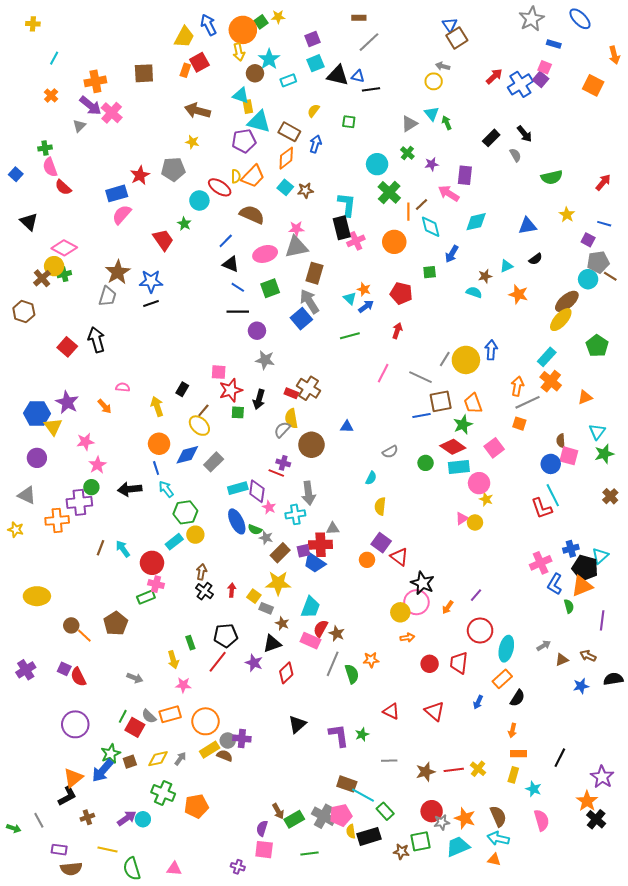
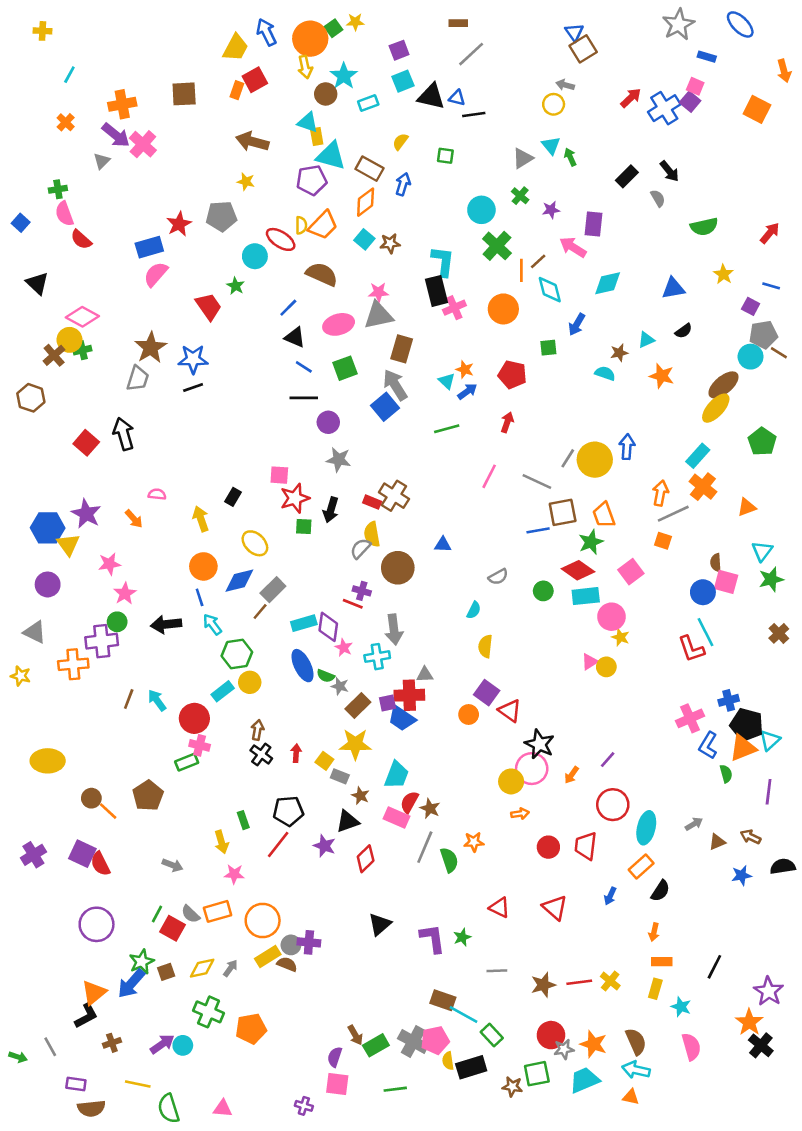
brown line: (203, 410) -> (260, 612), moved
cyan triangle: (600, 556) -> (770, 740), moved
purple square: (64, 669) -> (82, 854), size x1.5

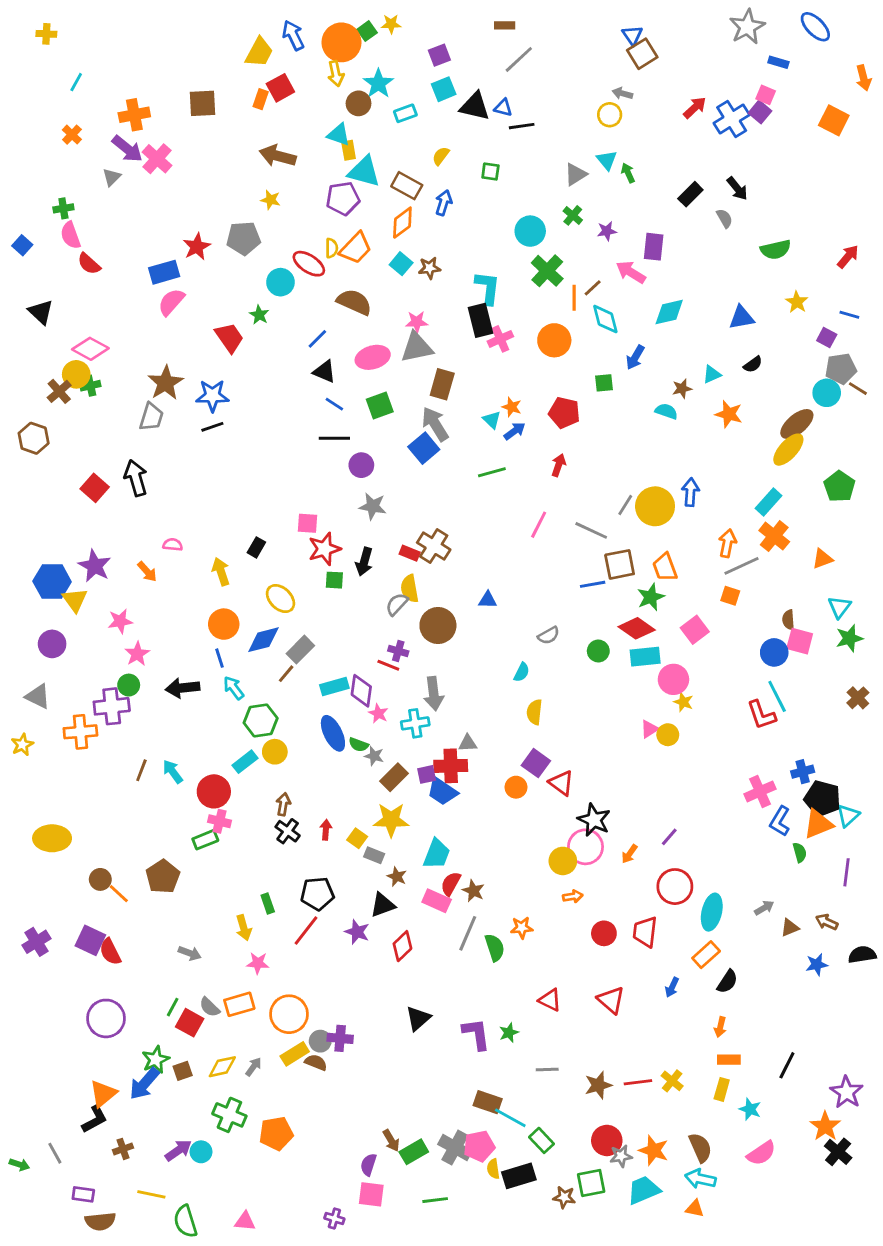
yellow star: (21, 676) -> (22, 745), turned 30
pink semicircle: (691, 1047) -> (761, 1153), turned 72

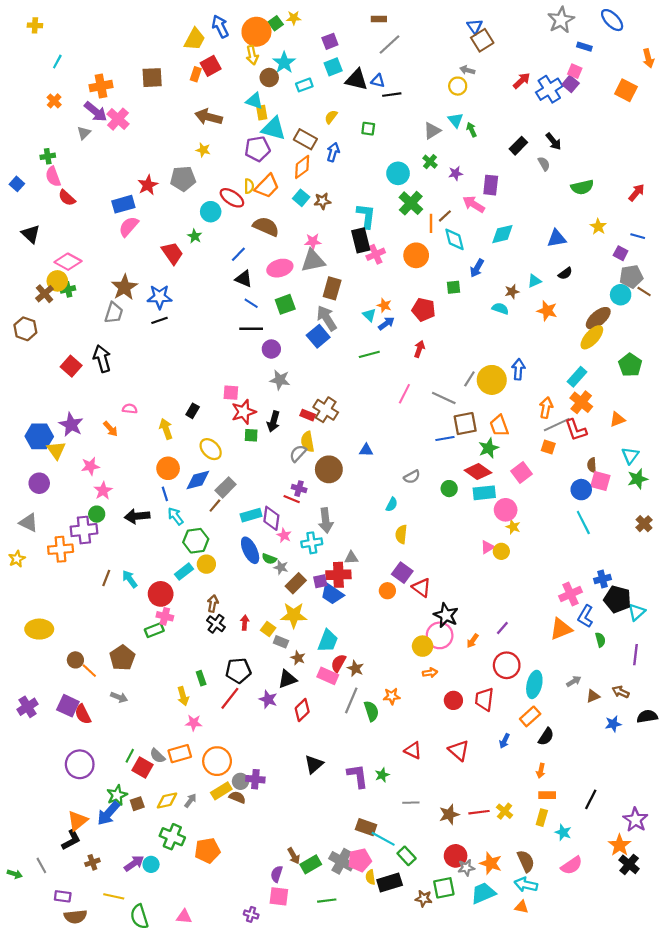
red L-shape: (761, 715) -> (576, 430), moved
orange triangle: (818, 824) -> (561, 629), moved
gray arrow: (190, 953) -> (119, 697), moved

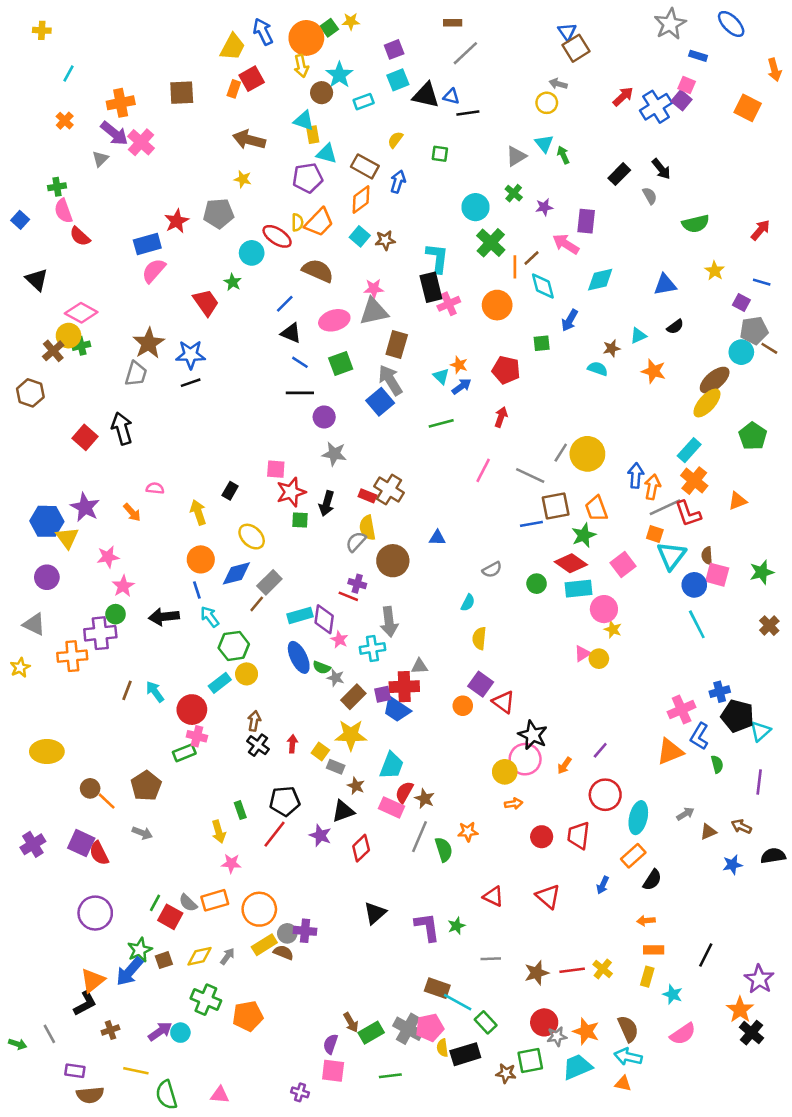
cyan triangle: (273, 129) -> (327, 154), size x0.7
blue arrow: (518, 369) -> (636, 475), moved
cyan triangle: (630, 456) -> (671, 556), moved, size x1.4
orange arrow: (541, 771) -> (646, 921), turned 72

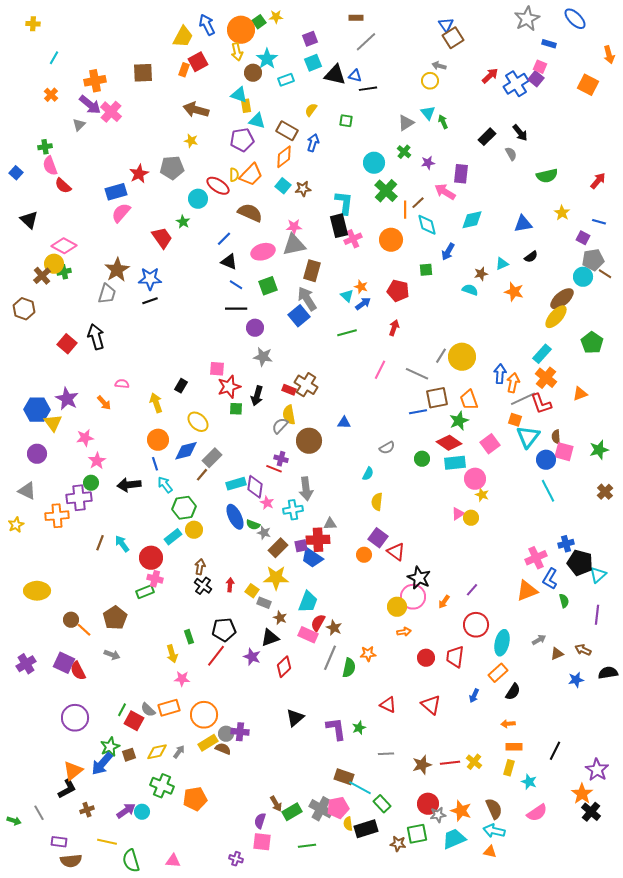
green semicircle: (444, 849) -> (349, 668), turned 30

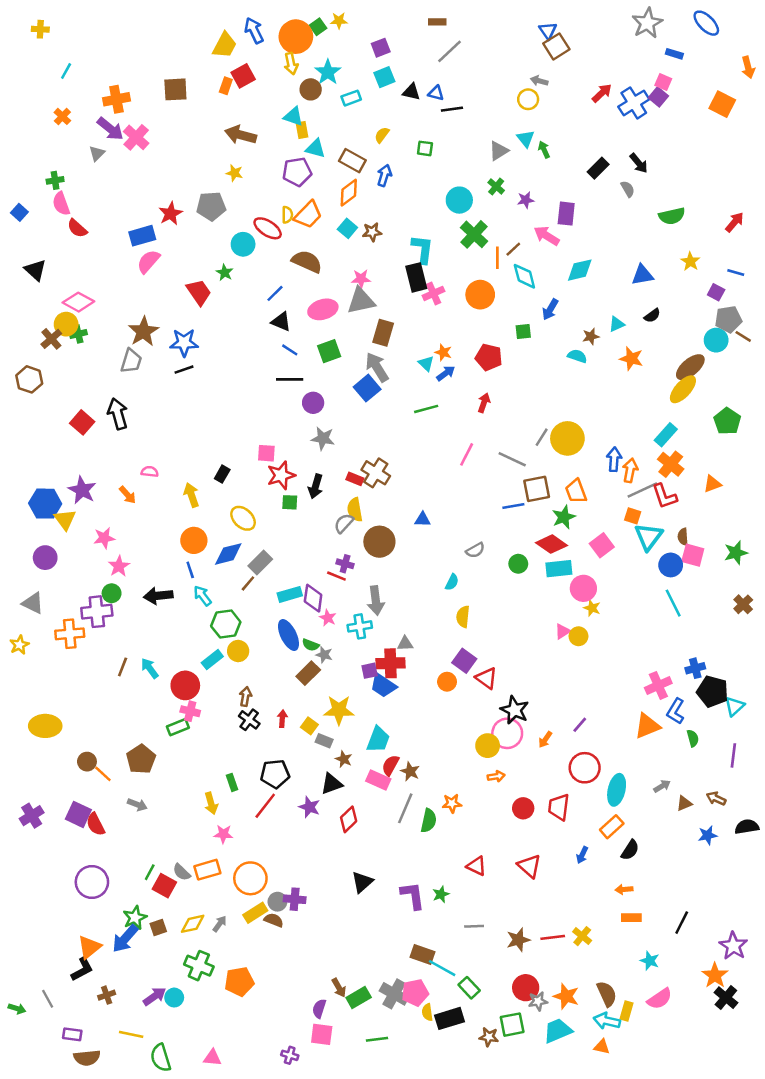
black triangle: (335, 75) -> (411, 92), size x0.7
brown rectangle: (278, 548) -> (308, 673), moved
yellow rectangle: (509, 768) -> (626, 1011), moved

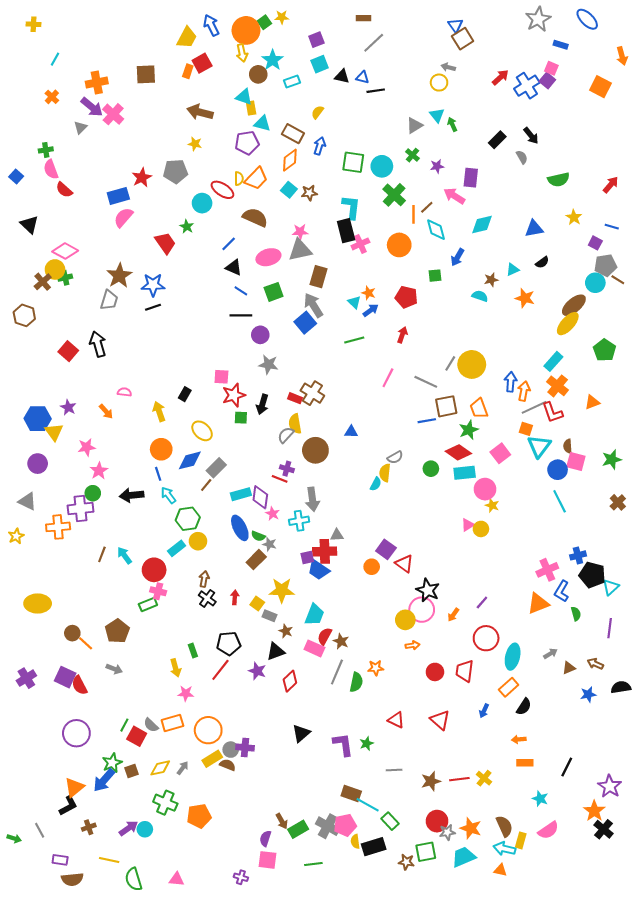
green square: (425, 148) -> (353, 162), moved, size x1.6
purple star: (82, 490) -> (68, 407), size x0.7
yellow semicircle: (463, 617) -> (385, 473), moved

